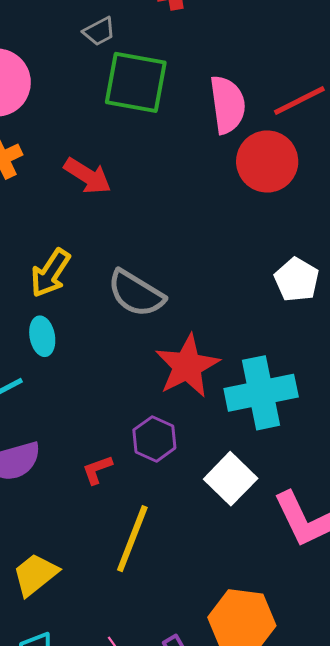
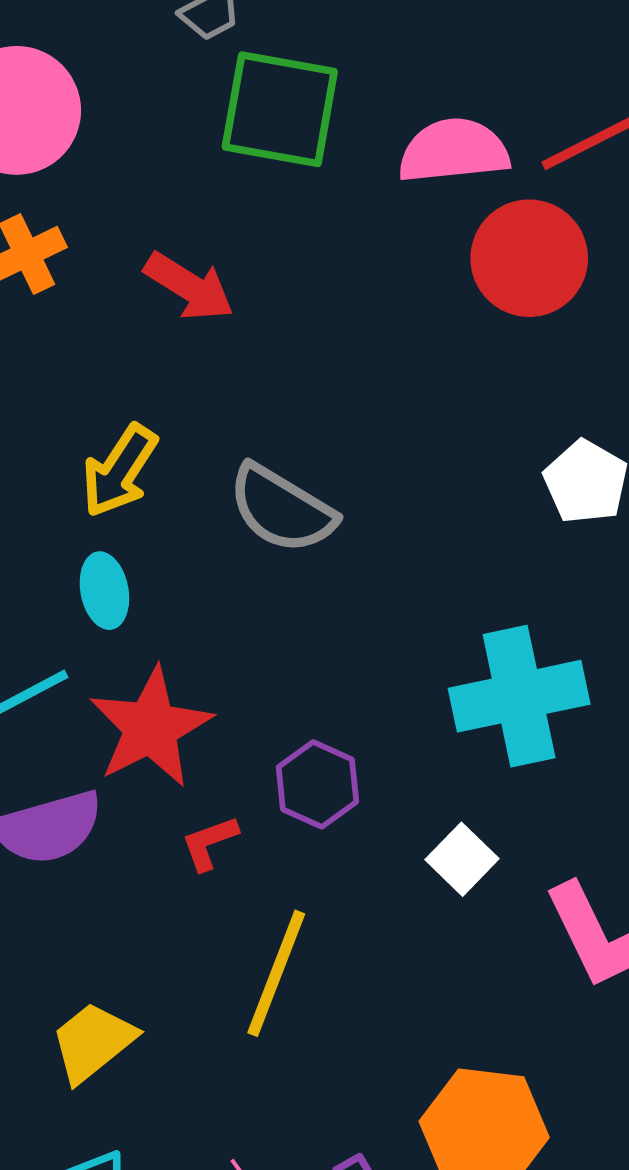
pink semicircle: (227, 105) -> (454, 151), turned -88
red star: (187, 366) -> (151, 727), moved
white square: (231, 479) -> (462, 859), size x0.7

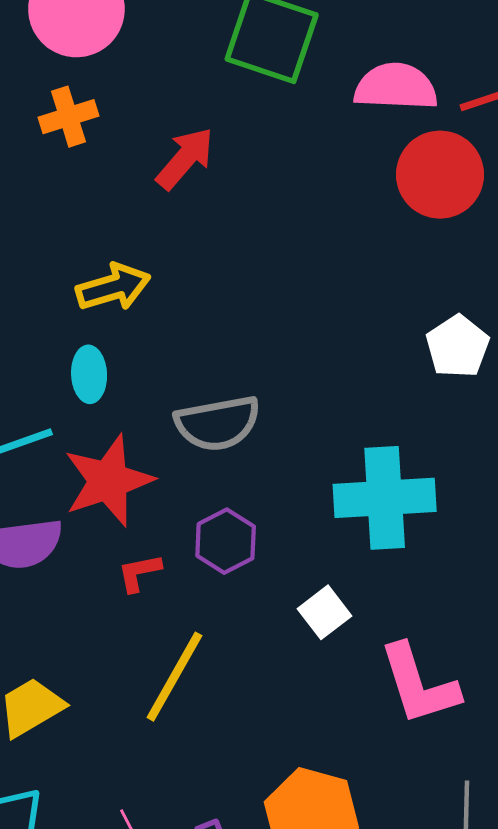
red arrow: (189, 287) -> (185, 158), turned -90
yellow arrow: (119, 471) -> (113, 287), turned -148
gray semicircle: (282, 509) -> (218, 423), moved, turned -50

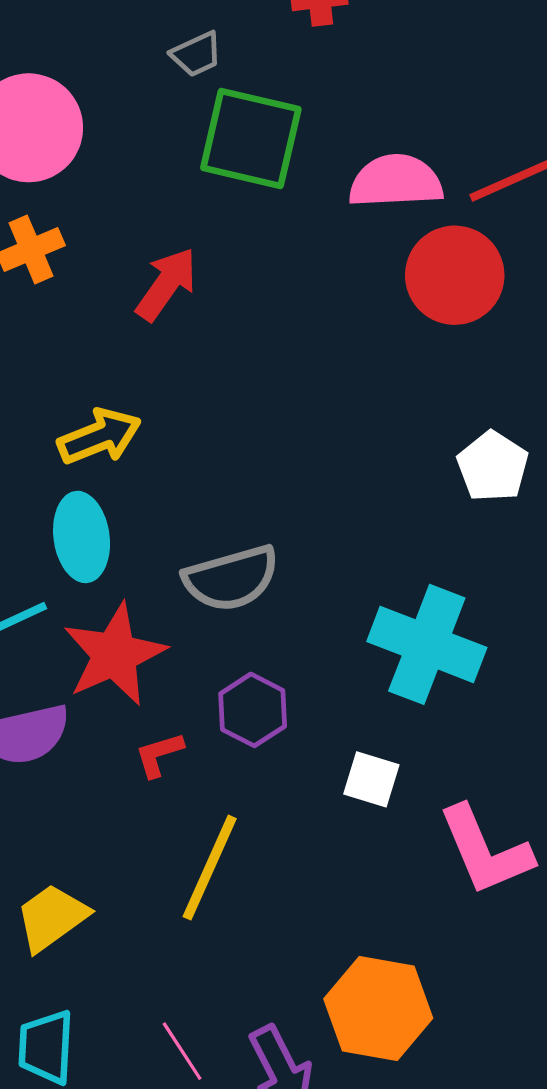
cyan ellipse: (89, 374) -> (82, 537), size x1.4
cyan cross: (385, 498) -> (427, 644), turned 30
white square: (324, 612) -> (371, 779), turned -30

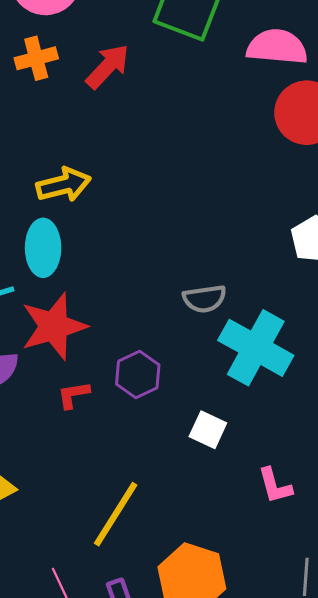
red arrow: (166, 284) -> (108, 66), moved
gray semicircle: (231, 578) -> (205, 299), moved, size x0.7
pink L-shape: (485, 850) -> (275, 486), size x0.6
yellow line: (210, 868) -> (116, 514), moved

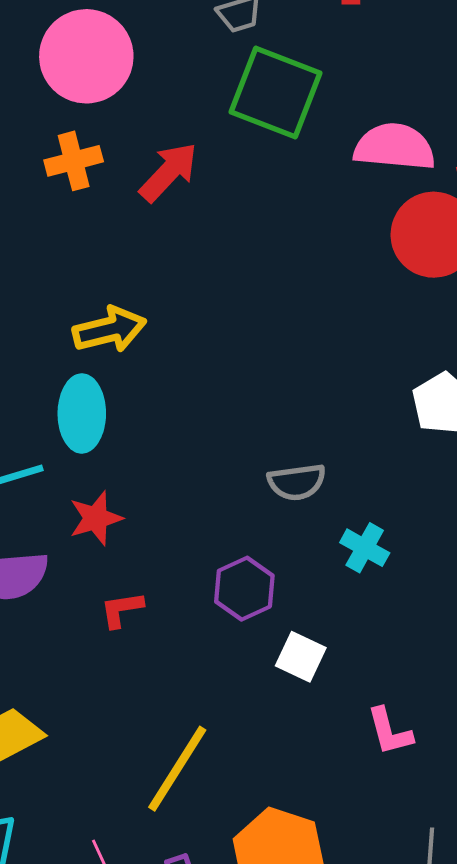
red star: (54, 326) -> (96, 518), size x0.6
cyan cross: (256, 348) -> (365, 548), size x0.5
purple hexagon: (138, 374) -> (244, 589), moved

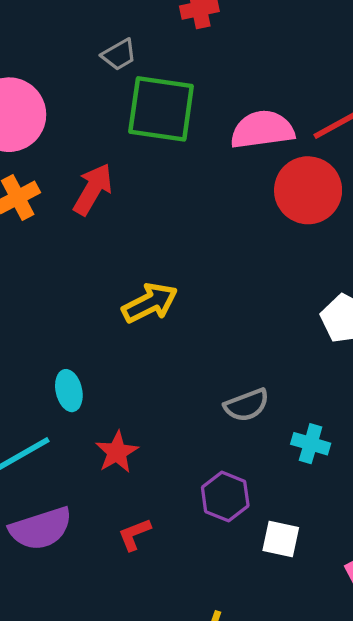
yellow arrow: (109, 330) -> (150, 303), moved
cyan ellipse: (82, 413) -> (69, 391), size x0.7
red star: (96, 518) -> (117, 452), moved

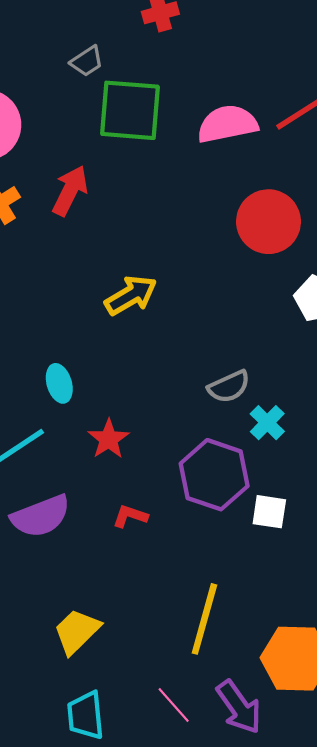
red circle: (308, 190) -> (268, 222), moved
cyan cross: (311, 444) -> (267, 423), moved, turned 32
purple hexagon: (225, 497) -> (214, 475), size x1.5
red L-shape: (134, 534) -> (130, 516), turned 44

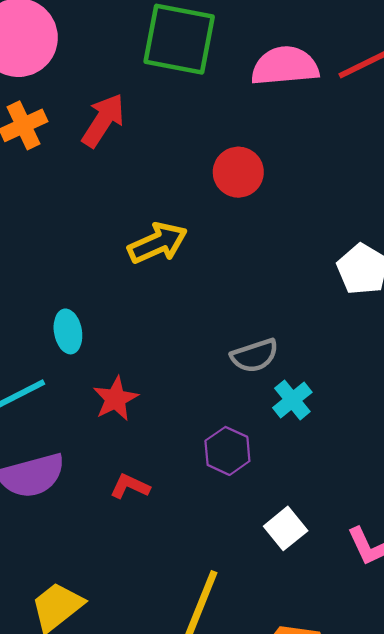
red circle: (268, 222) -> (238, 172), moved, size x0.7
purple hexagon: (214, 475) -> (227, 451), size x0.6
white square: (269, 512) -> (286, 528), moved, turned 36

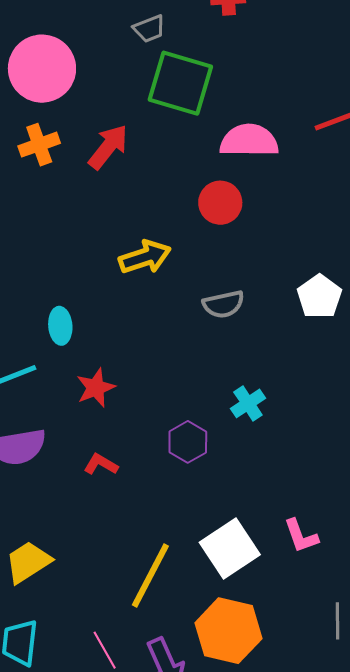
pink semicircle: (285, 66) -> (249, 141), moved
gray semicircle: (255, 356) -> (223, 304), moved
white square: (286, 528) -> (230, 548), moved, size x1.6

